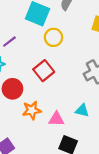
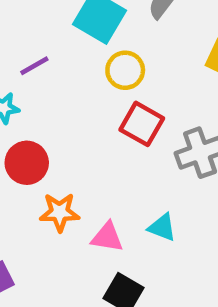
red square: (44, 71) -> (142, 124), moved, turned -30

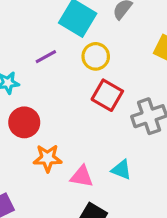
purple line: (34, 66) -> (46, 57), moved

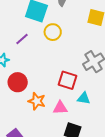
red square: (107, 95) -> (68, 80), moved
orange star: (48, 158) -> (37, 101), turned 30

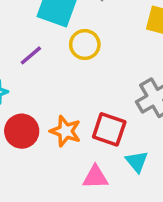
cyan triangle: (84, 98) -> (137, 162), turned 40
orange star: (37, 101) -> (65, 131), moved

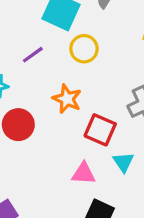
orange star: (65, 131) -> (67, 99), moved

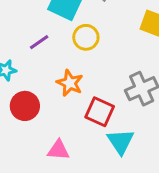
cyan triangle: (123, 162) -> (121, 142), size x1.4
pink triangle: (83, 173) -> (58, 150), moved

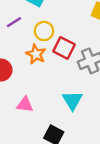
yellow circle: (86, 37) -> (44, 31), moved
red square: (100, 112) -> (64, 48), moved

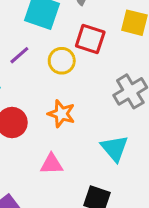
red square: (64, 48) -> (90, 39), moved
orange star: (36, 54) -> (61, 114), moved

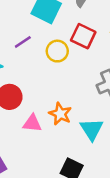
orange star: (61, 114) -> (60, 114), moved
pink triangle: (52, 164) -> (32, 123), moved

